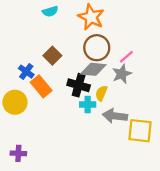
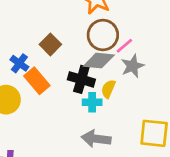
pink line: (126, 57) -> (124, 46), moved
gray arrow: (115, 116) -> (96, 139), moved

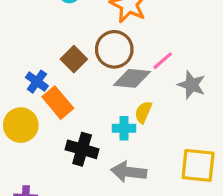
brown circle: (103, 35) -> (114, 49), moved
gray star: (133, 66) -> (192, 85), moved, turned -30
black cross: (81, 79) -> (82, 149), moved

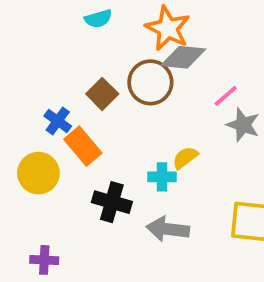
pink line: (163, 61) -> (226, 96), moved
gray diamond: (132, 78) -> (183, 57), moved
yellow semicircle: (143, 112) -> (185, 158), turned 30

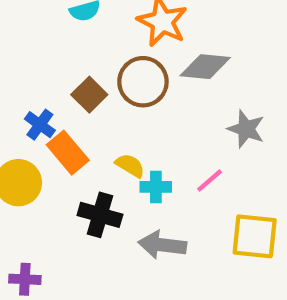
gray diamond: (183, 57) -> (205, 67), moved
pink line: (226, 96) -> (210, 180), moved
yellow semicircle: (185, 158) -> (130, 165), moved, turned 68

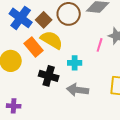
blue cross: (40, 125) -> (21, 18), moved, size x1.6
yellow semicircle: (130, 165) -> (52, 40), moved, size x1.6
pink line: (210, 180) -> (100, 45), moved, turned -32

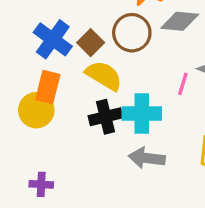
orange rectangle: (34, 47) -> (48, 87), moved, turned 54
cyan cross: (75, 63) -> (142, 113), size x1.6
black cross: (49, 76) -> (105, 117), moved, turned -30

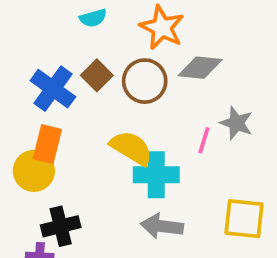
brown square: (91, 43) -> (97, 75), moved
yellow semicircle: (104, 76) -> (131, 148), moved
black cross: (105, 117) -> (61, 226), moved

